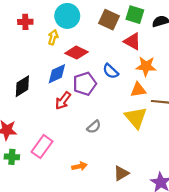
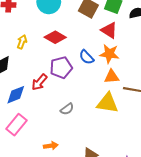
yellow arrow: (53, 37) -> (22, 42), moved
orange star: (146, 66) -> (109, 54), moved
blue diamond: (57, 74) -> (16, 95), moved
yellow triangle: (136, 118) -> (108, 103), turned -45

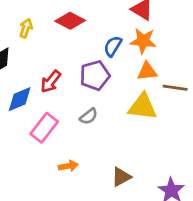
blue semicircle: (86, 57) -> (113, 46), turned 77
purple pentagon: (61, 67) -> (95, 75), moved
pink rectangle: (17, 125) -> (44, 128), moved

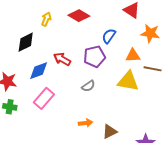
orange star: (143, 41) -> (150, 33), moved
red arrow: (51, 81) -> (62, 59), turned 78
pink rectangle: (44, 128) -> (44, 98), moved
orange arrow: (68, 166) -> (85, 123), moved

